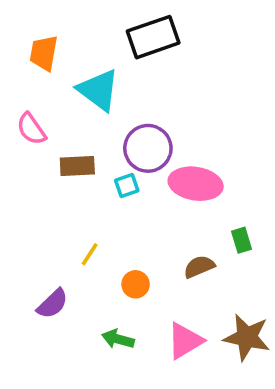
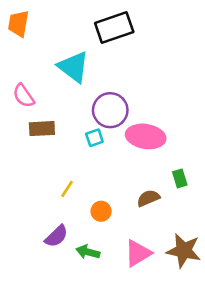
orange trapezoid: (44, 53) -> (18, 24), moved
brown rectangle: (77, 166) -> (42, 129), moved
purple semicircle: (53, 304) -> (56, 236), moved

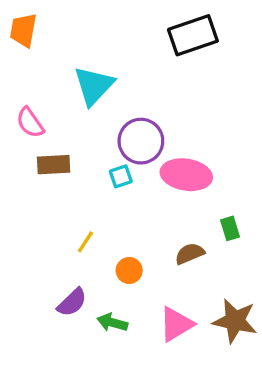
black rectangle: (114, 28) -> (193, 35), moved
cyan triangle: (73, 67) -> (94, 86), turned 36

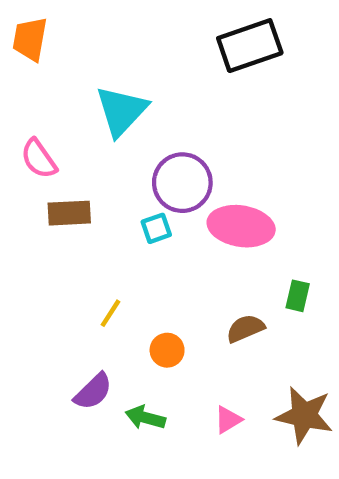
green rectangle: (230, 228) -> (298, 296), turned 30
pink triangle: (176, 324) -> (228, 420), size x0.6

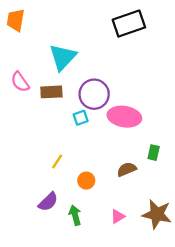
brown rectangle: (69, 213) -> (51, 92), moved
green arrow: (145, 418) -> (75, 215), turned 60

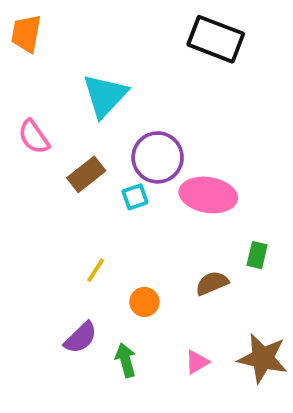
black rectangle: (129, 24) -> (216, 39), turned 40
brown rectangle: (51, 92) -> (86, 174), moved, turned -35

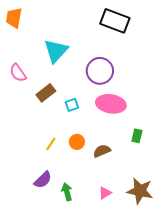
purple circle: (158, 157) -> (100, 71), moved
brown semicircle: (212, 283) -> (102, 151), moved
orange circle: (144, 302) -> (77, 142), moved

